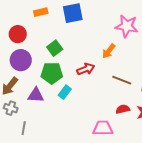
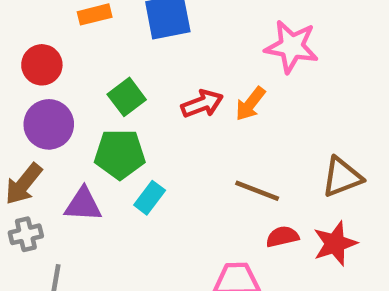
red arrow: (86, 69) -> (202, 104), moved
brown line: (122, 80) -> (257, 191), moved
gray cross: (11, 108) -> (26, 234), turned -32

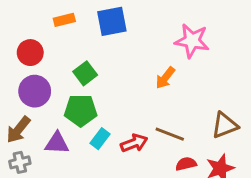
red arrow: (202, 104) -> (134, 143), moved

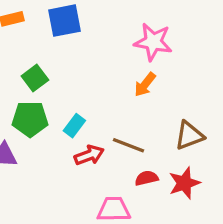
orange arrow: (165, 78) -> (145, 85), moved
cyan rectangle: (100, 139) -> (74, 126), moved

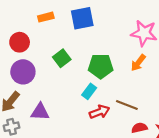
green pentagon: (30, 119) -> (101, 66), moved

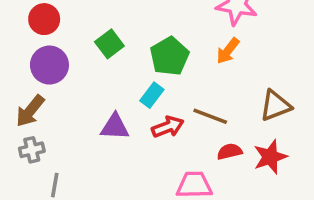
green pentagon: (101, 66) -> (170, 56), turned -30
purple triangle: (40, 112) -> (115, 127), moved

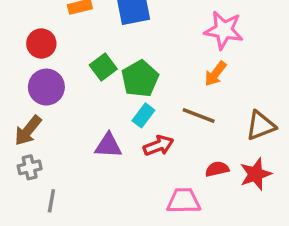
green pentagon: (170, 56) -> (140, 79), moved
brown line: (210, 116) -> (199, 115), moved

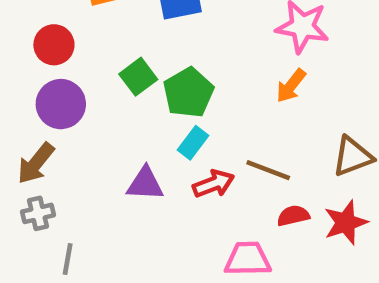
brown line: (199, 115) -> (268, 170), moved

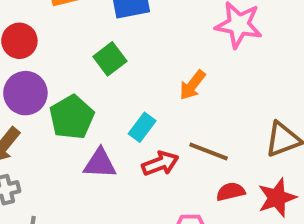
green square: (138, 77) -> (110, 59), moved
orange arrow: (291, 86) -> (192, 85), moved
green pentagon: (188, 93) -> (72, 117), moved

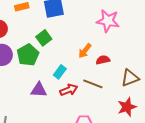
green pentagon: (72, 117) -> (28, 55), moved
red semicircle: (231, 192) -> (103, 60), moved

